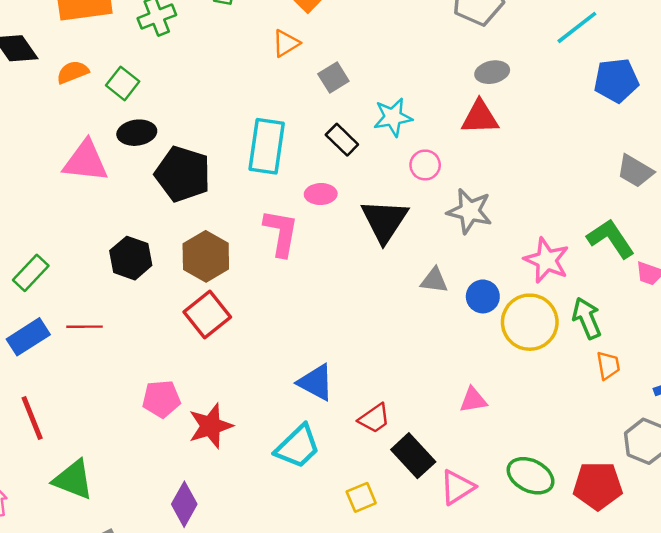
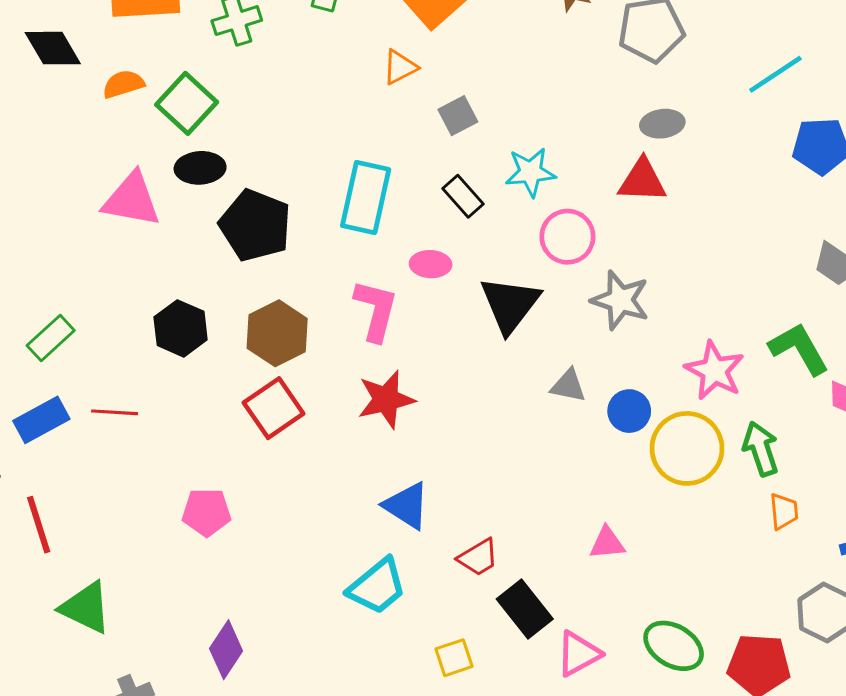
green square: (123, 83) -> (187, 103), size x1.4
pink circle: (425, 165) -> (567, 237), size x1.4
red star: (211, 426) -> (386, 399), moved

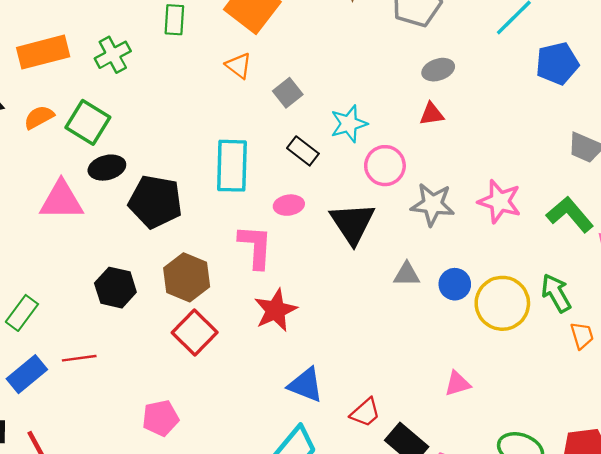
orange triangle: (400, 67) -> (239, 66), turned -44
red triangle: (642, 181) -> (432, 114), size x0.7
pink star: (715, 370) -> (500, 201), moved

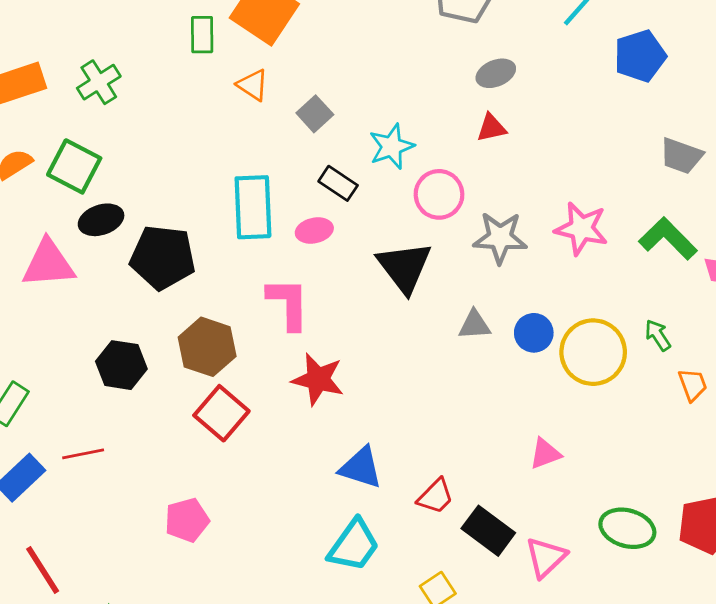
green rectangle: (174, 20) -> (202, 35), moved
pink ellipse: (289, 205) -> (314, 231), moved
green arrow: (556, 293) -> (658, 335), size x0.7
red star: (276, 310) -> (318, 379), turned -30

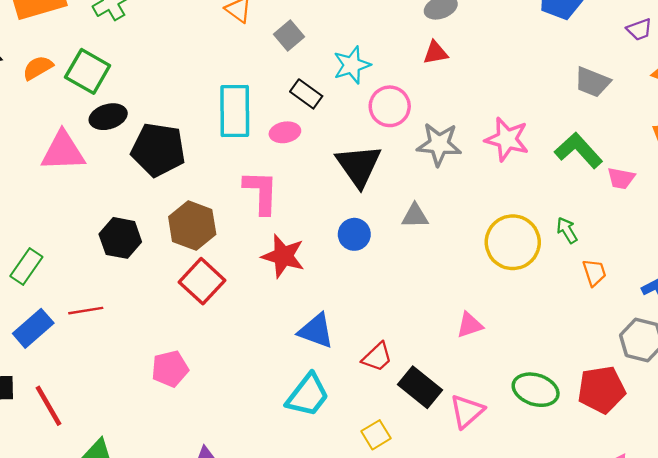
blue circle: (534, 333) -> (354, 234), moved

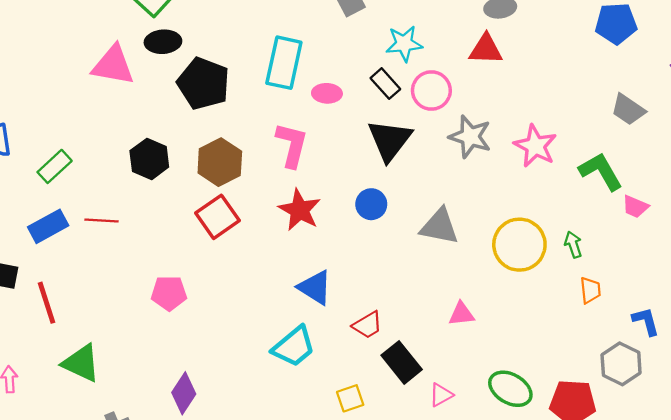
red triangle: (435, 53) -> (486, 49), size x1.4
black rectangle: (306, 94) -> (385, 84), moved
gray triangle: (415, 216) -> (439, 227), moved, size x1.5
pink triangle: (467, 411) -> (441, 395), size x0.7

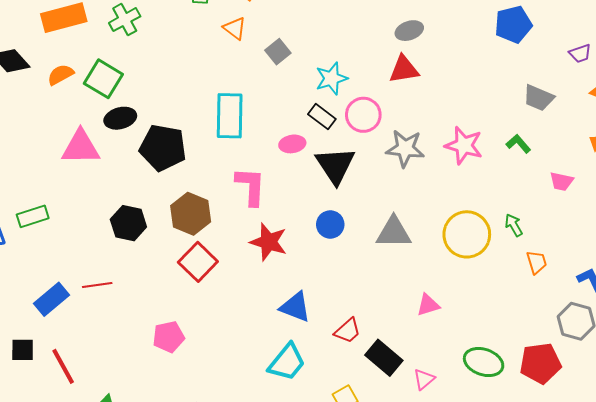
pink ellipse: (327, 93) -> (292, 144), moved
green rectangle: (55, 166) -> (33, 216), moved, turned 36
green L-shape: (601, 171) -> (518, 144), moved, size x0.6

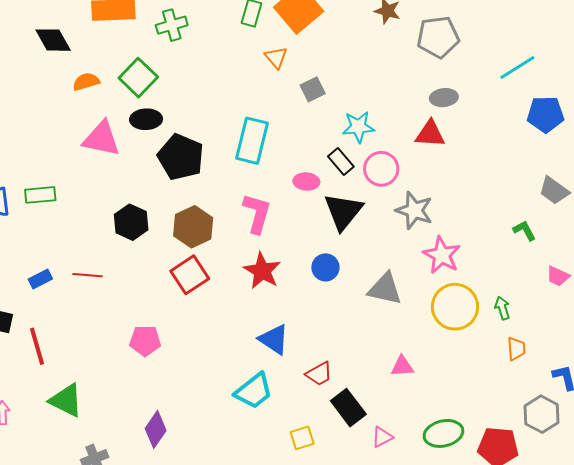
orange semicircle: (61, 75) -> (86, 82), moved
pink star: (464, 145) -> (442, 255), moved
blue rectangle: (51, 299) -> (40, 279), size x0.7
green ellipse: (484, 362) -> (443, 433), turned -45

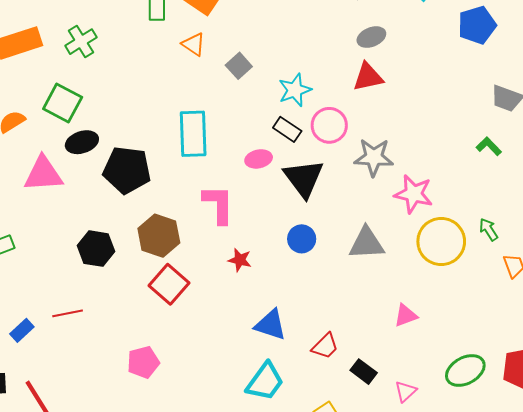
red star: (262, 271) -> (240, 260), size x0.6
black rectangle: (348, 408) -> (364, 372), size x0.7

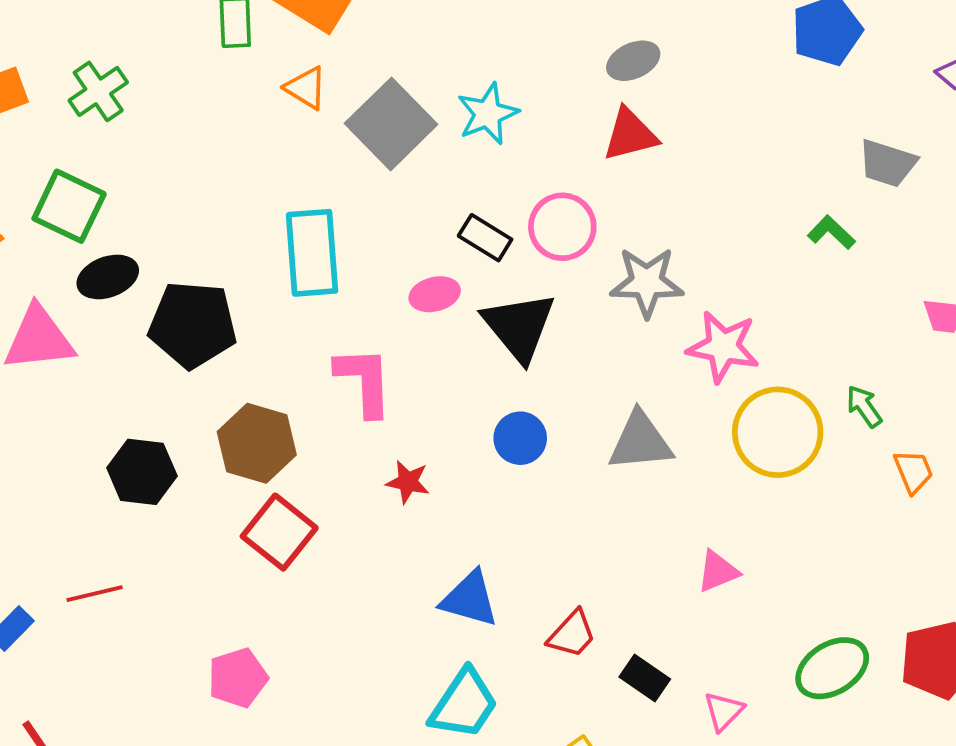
gray square: (239, 66) -> (391, 124), size x1.8
cyan star: (295, 90) -> (488, 114), moved
green L-shape: (489, 146) -> (831, 232), moved

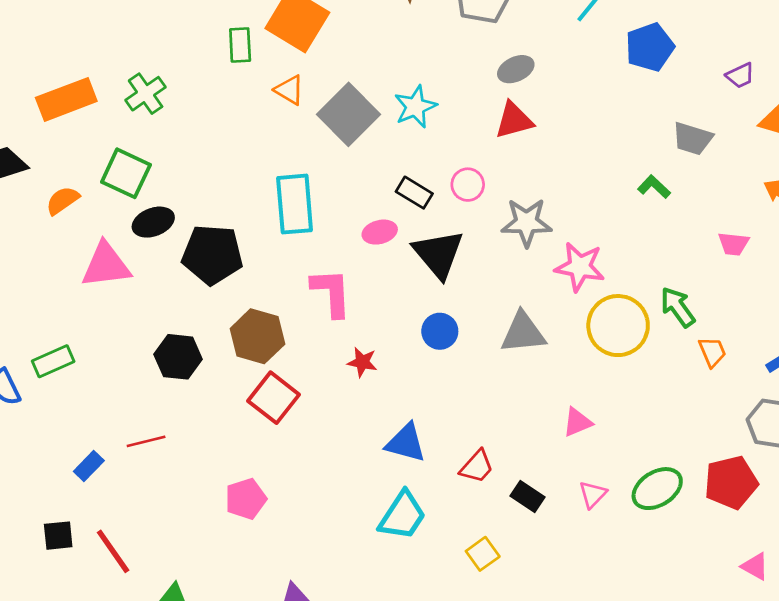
pink circle: (562, 227) -> (468, 185), size x0.7
green arrow: (864, 406) -> (678, 307), size x1.4
pink triangle: (724, 711) -> (593, 494), moved

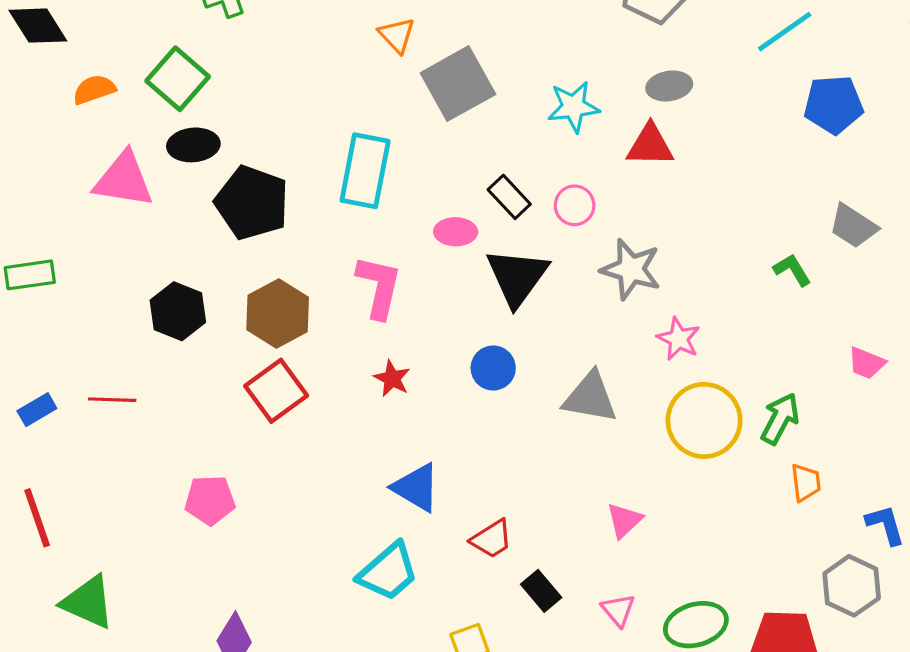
cyan star: (415, 107) -> (573, 107), moved
pink star: (580, 267) -> (679, 339), size x0.7
green arrow: (678, 307) -> (780, 419), turned 48
pink triangle: (577, 422) -> (624, 520), turned -36
pink triangle: (593, 494) -> (618, 610), turned -40

